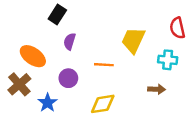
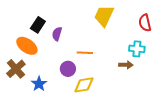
black rectangle: (57, 14) -> (38, 25), moved
yellow trapezoid: (133, 40) -> (104, 16), moved
purple circle: (68, 78) -> (68, 69), moved
brown arrow: (157, 89) -> (126, 65), moved

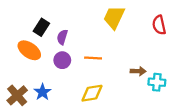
cyan cross: (137, 49) -> (157, 82), moved
brown cross: (16, 69) -> (17, 95), moved
purple circle: (68, 69) -> (62, 60), moved

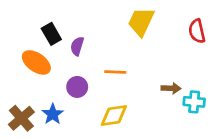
black rectangle: (41, 27) -> (51, 34), turned -63
purple circle: (62, 60) -> (77, 87), moved

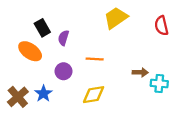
yellow trapezoid: (141, 22) -> (116, 18), turned 30

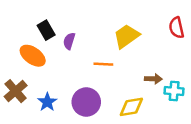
yellow trapezoid: (116, 18) -> (126, 36), moved
purple circle: (63, 71) -> (86, 102), moved, size x1.5
yellow diamond: (94, 95) -> (131, 107), moved
brown cross: (18, 97) -> (16, 91), moved

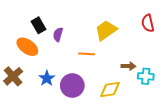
blue star: (47, 102) -> (47, 78), moved

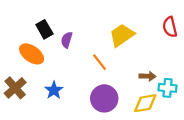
orange line: (87, 54) -> (100, 62), turned 49
purple circle: (72, 85) -> (104, 98), moved
yellow diamond: (110, 90) -> (145, 103), moved

